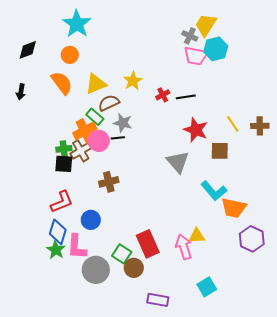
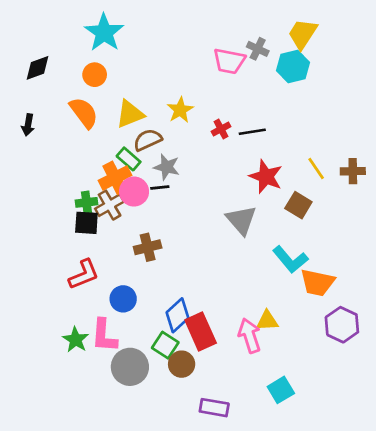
yellow trapezoid: (206, 25) -> (303, 34), moved
pink trapezoid: (196, 56) -> (229, 61), moved
brown square: (220, 151) -> (298, 205), turned 30
blue diamond: (58, 232) -> (177, 315), moved, turned 30

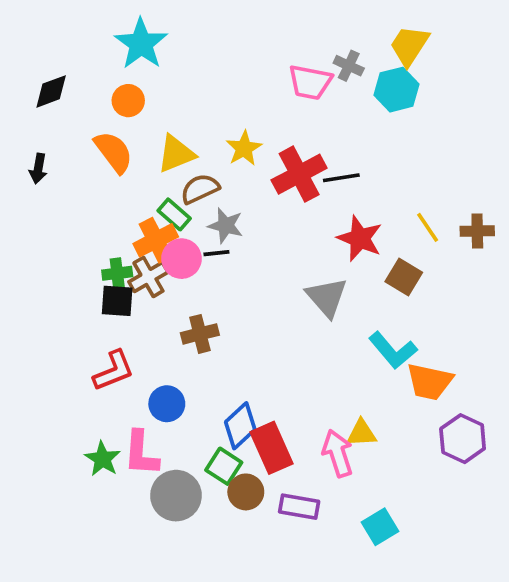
red cross: (221, 129) -> (299, 174), size x2.0
purple rectangle: (214, 408) -> (299, 507), moved

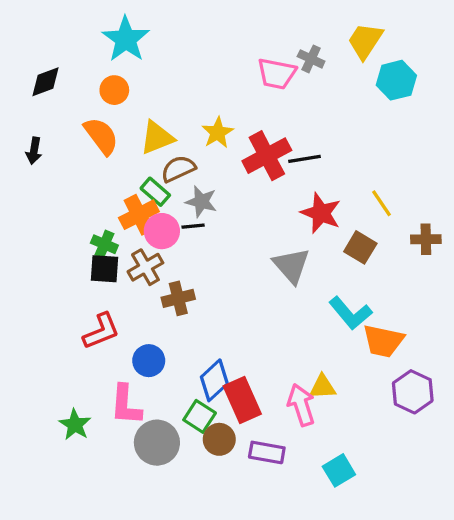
cyan hexagon: (396, 90) -> (396, 80), moved
brown cross: (477, 231) -> (426, 239), moved
green cross: (117, 273) -> (104, 244), turned 30
brown cross: (148, 277) -> (145, 267), moved
green star: (103, 459) -> (75, 425), moved

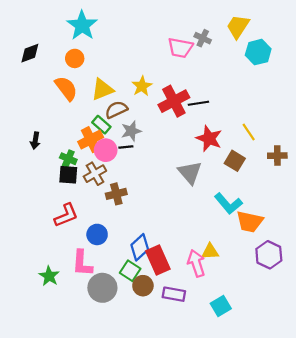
black arrow: (34, 151) -> (35, 141), moved
gray star: (201, 202) -> (131, 131), turned -30

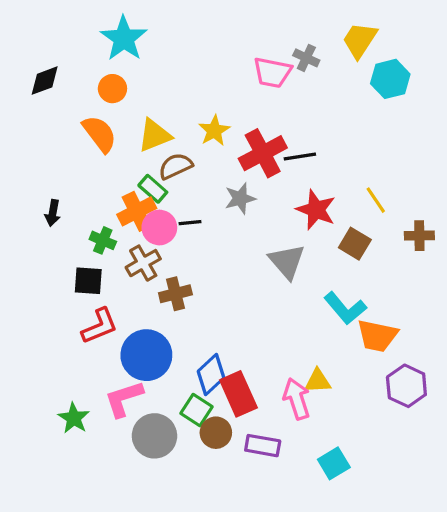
gray star: (131, 131) -> (240, 198), moved
black square: (68, 175) -> (88, 281), moved
blue circle: (97, 234) -> (146, 355), size x1.6
pink L-shape: (82, 263) -> (124, 399), turned 68

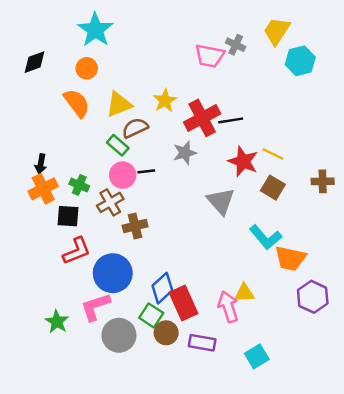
yellow line: (376, 200) -> (273, 154), moved, turned -30
orange cross: (137, 211) -> (43, 189), moved

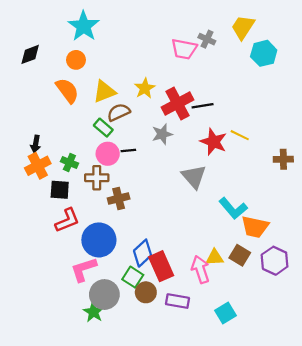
brown square: (273, 188) -> (240, 255), moved
brown cross: (110, 202) -> (97, 178), turned 30
green star: (57, 322) -> (93, 312), moved

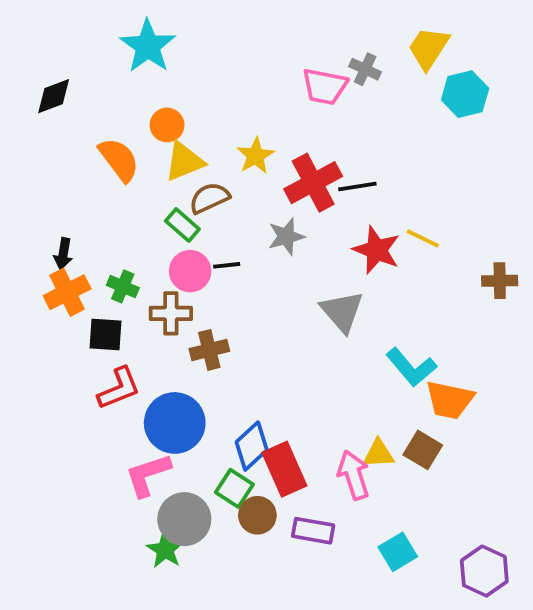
orange circle: (76, 60) -> (167, 125), moved
purple hexagon: (275, 261) -> (484, 571), moved

